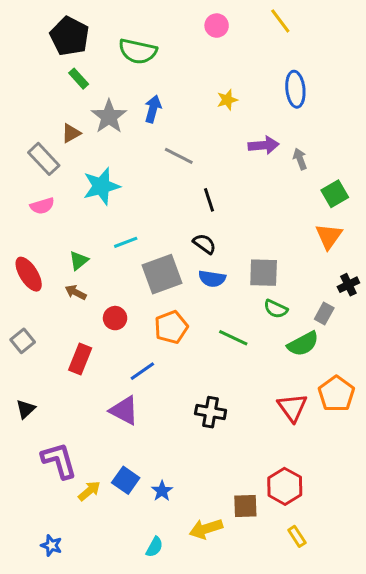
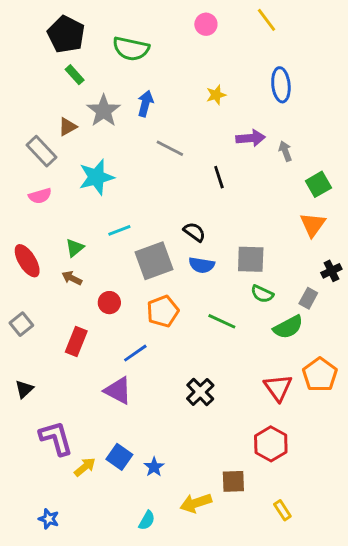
black line: (209, 200) -> (219, 177), moved
black cross: (211, 412) -> (200, 392), turned 36
red hexagon: (285, 486) -> (271, 444), moved

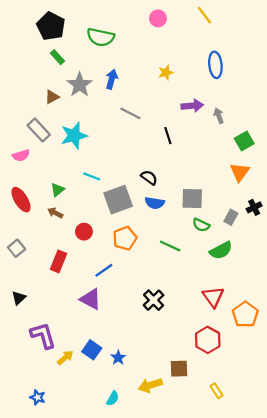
gray rectangle: (42, 151) -> (39, 130), moved
pink semicircle: (40, 196) -> (21, 155), moved
cyan line: (119, 230) -> (92, 176), turned 42
gray rectangle: (308, 298) -> (231, 217), moved
orange pentagon: (320, 375) -> (245, 315), moved

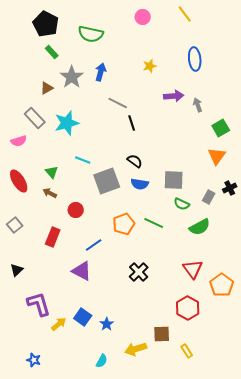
black line: (168, 136) -> (132, 123), moved
green triangle: (57, 190) -> (52, 172), turned -32
orange pentagon: (125, 238) -> (124, 224), moved
yellow rectangle: (217, 391) -> (187, 351), moved

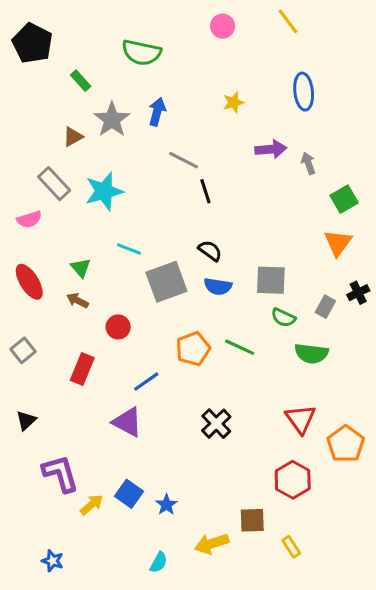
black pentagon: (46, 24) -> (32, 43), moved
green semicircle: (200, 227) -> (311, 353), turned 35

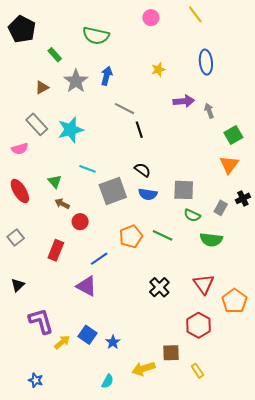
brown triangle: (73, 137) -> (42, 87), moved
brown arrow: (78, 300) -> (62, 204), moved
black cross: (216, 424) -> (159, 287), moved

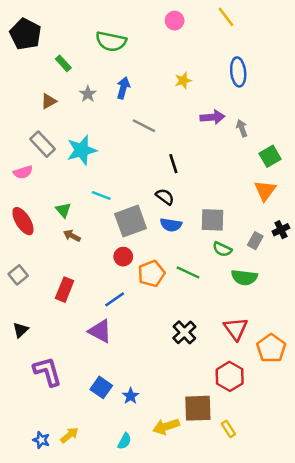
gray star: (76, 81) -> (88, 94), size x0.6
black line: (139, 130) -> (173, 164), moved
red circle: (80, 222) -> (123, 257), moved
yellow arrow: (62, 342) -> (69, 435), moved
brown square: (171, 353) -> (198, 408), size x1.4

